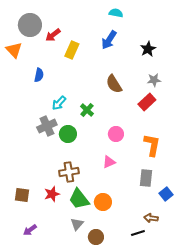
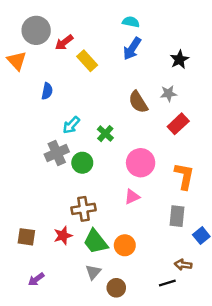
cyan semicircle: (116, 13) -> (131, 22), moved
yellow rectangle: (72, 50) -> (87, 61), turned -66
gray star: (154, 80) -> (168, 93), moved
pink circle: (116, 134) -> (141, 163), size x1.5

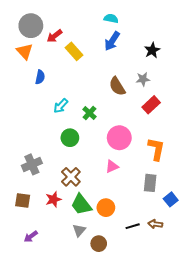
orange triangle: (17, 61) -> (25, 51), moved
gray cross: (57, 153) -> (32, 164), moved
brown cross: (83, 209) -> (71, 177), turned -36
black line: (167, 283) -> (133, 226), moved

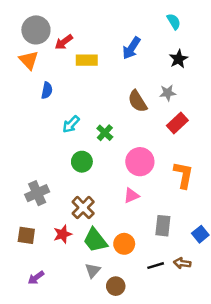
cyan semicircle: (111, 18) -> (174, 22), moved, turned 48
yellow rectangle: (74, 51) -> (87, 60), turned -48
gray rectangle: (150, 183) -> (163, 226), moved

